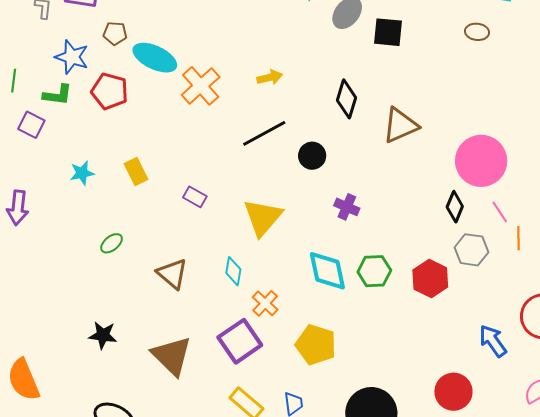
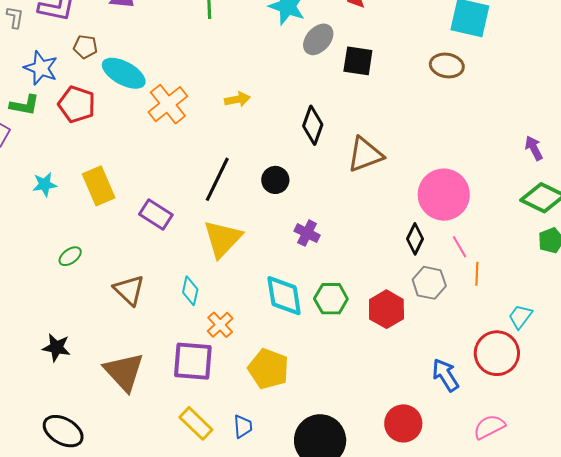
brown ellipse: (477, 32) -> (447, 65), size x1.4
black line: (264, 133) -> (217, 179), moved, turned -39
yellow rectangle: (136, 171) -> (99, 186), size x1.4
purple rectangle: (195, 197) -> (156, 215), size x1.4
purple square: (240, 341) -> (193, 361), turned 36

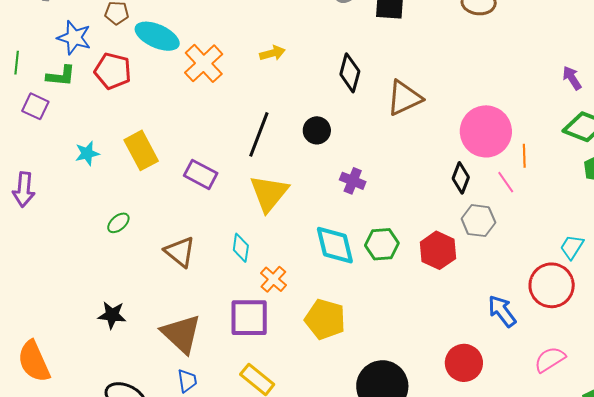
orange line: (477, 274) -> (524, 156), moved
blue trapezoid: (243, 426) -> (187, 381), moved

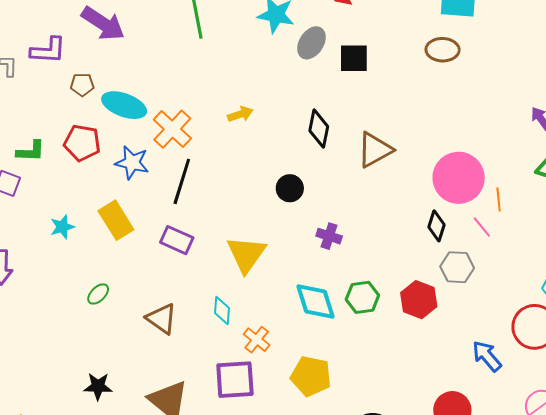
blue star: (74, 38) -> (132, 163), moved
black line: (259, 134) -> (182, 181), moved

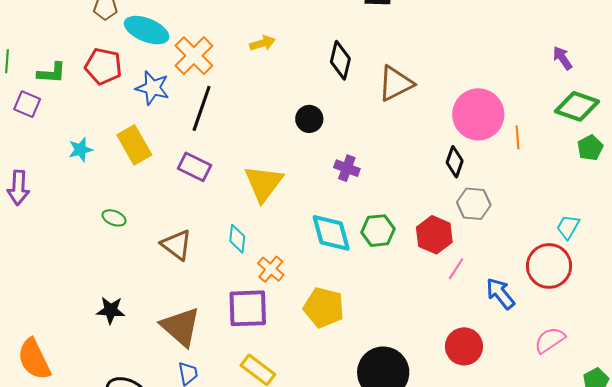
pink line: (482, 227) -> (456, 269), moved, turned 70
green ellipse: (98, 294) -> (114, 218), turned 65

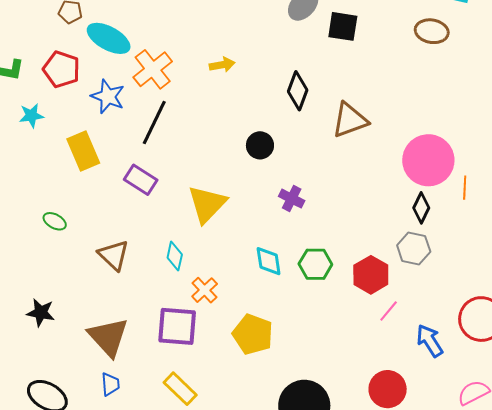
cyan star: (81, 150) -> (31, 116), moved
black diamond: (455, 162) -> (421, 208), moved
cyan diamond: (331, 233) -> (269, 261), size x0.7

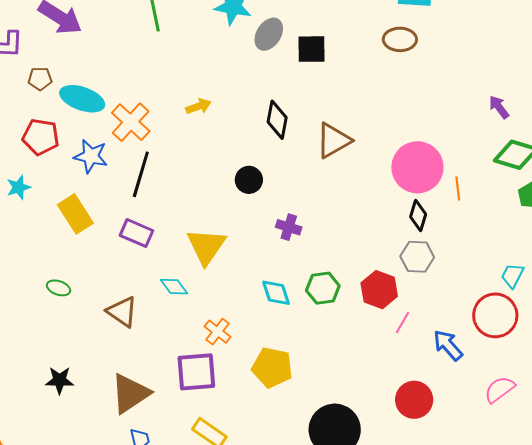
cyan diamond: (175, 256) -> (174, 287), moved, turned -40
brown triangle: (108, 337) -> (130, 393), turned 48

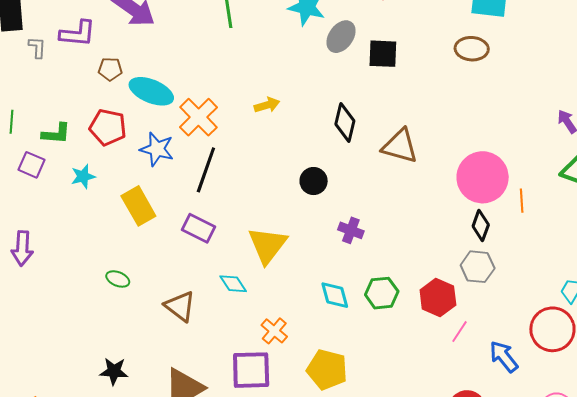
brown triangle: (333, 140) -> (400, 146), turned 42

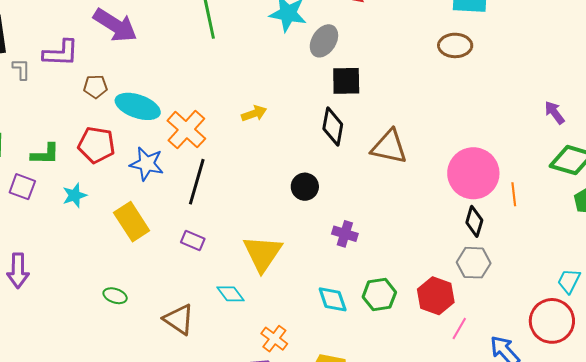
black square: (383, 54) -> (346, 81), moved
purple rectangle: (199, 228) -> (193, 240), size x0.7

